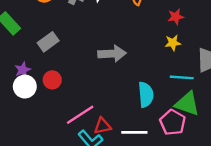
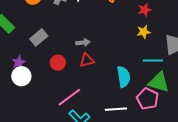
gray arrow: (112, 54) -> (83, 43), moved, size x0.6
red circle: (52, 80) -> (58, 63), moved
red triangle: (102, 126) -> (87, 60), moved

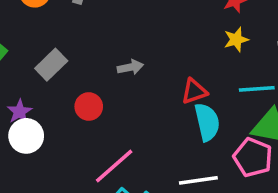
red triangle: (87, 60) -> (194, 91), moved

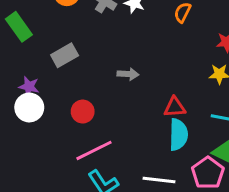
red circle: (89, 107) -> (83, 112), moved
purple star: (20, 112) -> (29, 86), turned 30

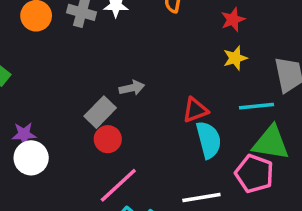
gray rectangle: (65, 55) -> (100, 112), moved
red circle: (83, 112) -> (108, 139), moved

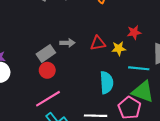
red star: (233, 20) -> (134, 32), moved
yellow star: (235, 58) -> (119, 48), moved
red triangle: (195, 110) -> (98, 43), moved

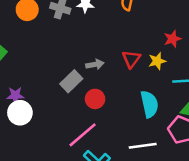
red triangle: (98, 43) -> (131, 59), turned -35
red circle: (47, 70) -> (95, 99), moved

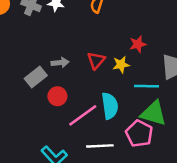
pink line: (83, 135) -> (83, 115), moved

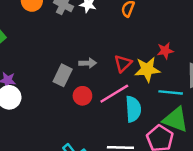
yellow star: (121, 65) -> (147, 69), size x1.5
gray rectangle: (36, 77) -> (63, 75), turned -30
pink line: (83, 115) -> (114, 94), moved

